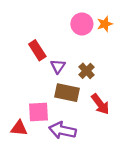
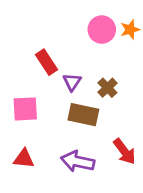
red arrow: (100, 104) -> (124, 151), moved
pink square: (38, 112) -> (25, 109), moved

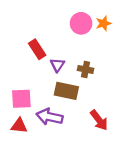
brown cross: (107, 88) -> (86, 69), turned -35
pink square: (25, 109) -> (21, 99), moved
purple arrow: (78, 161) -> (50, 117), moved

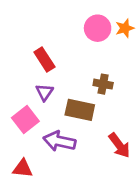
purple triangle: (57, 65) -> (44, 92), moved
pink square: (21, 99) -> (25, 119), turned -35
red triangle: (19, 126) -> (23, 168), moved

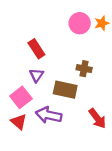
red triangle: (23, 168) -> (19, 122), moved, turned 35

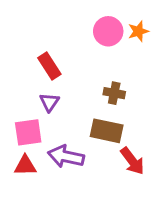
brown rectangle: (65, 90) -> (107, 131), moved
pink square: (21, 97) -> (28, 132), turned 30
red triangle: (19, 122) -> (25, 166), turned -42

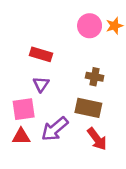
red rectangle: (49, 66) -> (41, 54), turned -40
purple arrow: (66, 156) -> (55, 129), turned -52
red arrow: (132, 161) -> (97, 139), moved

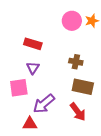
brown rectangle: (88, 108) -> (83, 87), moved
red triangle: (21, 136) -> (30, 124), moved

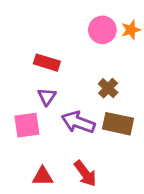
brown cross: (76, 62) -> (108, 88), turned 32
purple arrow: (44, 104) -> (78, 122), moved, turned 60
red arrow: (78, 112) -> (85, 174), moved

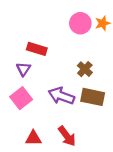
purple triangle: (47, 97) -> (23, 69), moved
pink square: (27, 125) -> (21, 98), turned -30

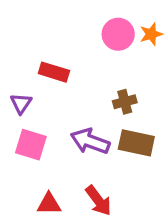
purple triangle: (23, 69) -> (21, 103), moved
brown cross: (85, 69) -> (125, 102), turned 32
pink square: (21, 98) -> (31, 145), turned -35

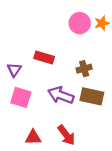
red rectangle: (54, 72) -> (44, 57), moved

